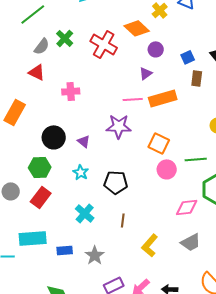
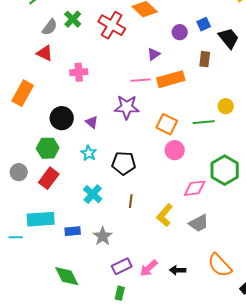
purple circle: (156, 49) -> (180, 32), moved
blue square: (188, 57) -> (204, 24), moved
green line: (196, 159) -> (204, 122), moved
yellow L-shape: (150, 245) -> (165, 215), moved

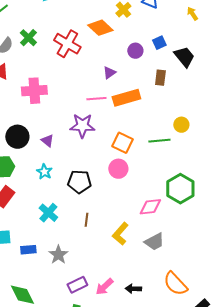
pink cross: (79, 72) -> (34, 91), size x1.4
pink circle: (175, 150) -> (118, 169), moved

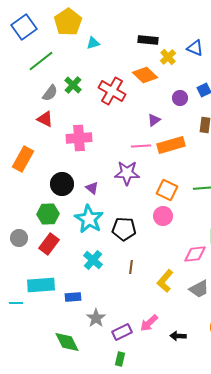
cyan star: (44, 172) -> (89, 219), size x1.8
gray star: (58, 255) -> (96, 318), moved
pink arrow: (104, 287) -> (149, 323), moved

